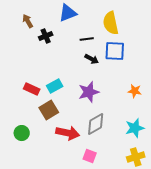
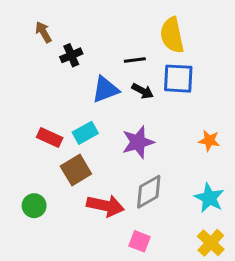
blue triangle: (68, 13) -> (105, 89), moved
cyan star: (135, 128) -> (209, 198), turned -30
yellow cross: (136, 157) -> (211, 243), turned -30

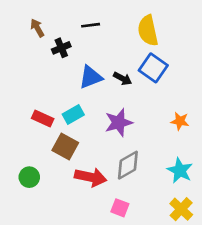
black line: (135, 60) -> (91, 25), moved
blue square: (178, 79) -> (153, 68), turned 32
brown square: (76, 170) -> (65, 146), turned -30

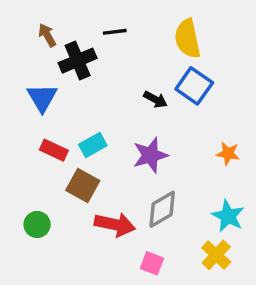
black cross: (61, 48) -> (78, 61), size x1.5
blue triangle: (91, 77) -> (42, 98), moved, turned -40
yellow cross: (181, 209) -> (216, 255), moved

